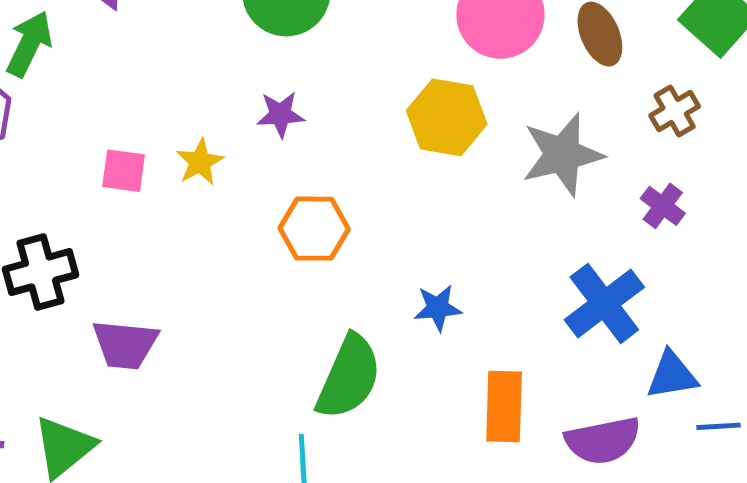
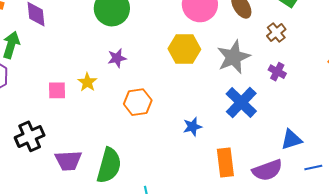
blue cross: (604, 303) -> (241, 103), moved
green semicircle: (349, 377) -> (109, 165), moved
blue line: (718, 426) -> (313, 167), moved

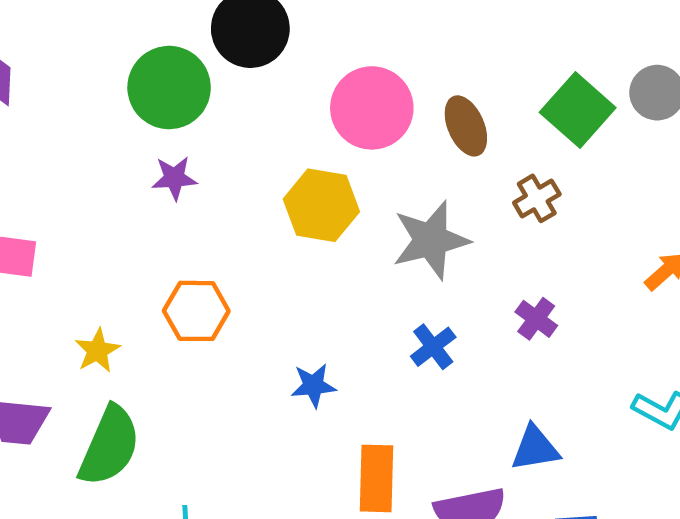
purple star: (117, 58) -> (174, 178), moved
purple cross: (277, 72) -> (536, 319), moved
yellow star: (87, 82) -> (97, 351), moved
blue cross: (241, 103) -> (433, 347), size x0.6

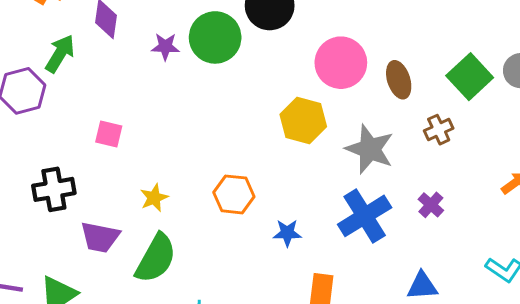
purple star: (174, 178) -> (165, 47), moved
gray star: (431, 240) -> (370, 149), turned 30
orange hexagon: (196, 311) -> (234, 194), moved
blue cross: (433, 347) -> (365, 216), size x1.8

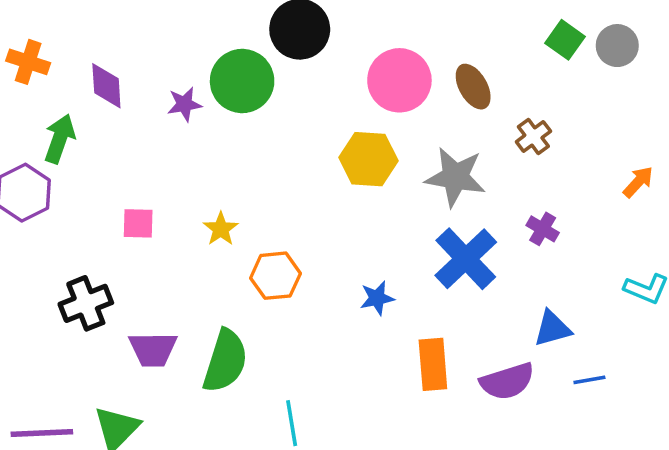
green square: (470, 77) -> (565, 40), moved, size x0.7
orange hexagon: (234, 194) -> (275, 276), moved
yellow star: (154, 198) -> (221, 229), moved

